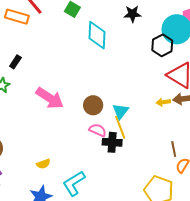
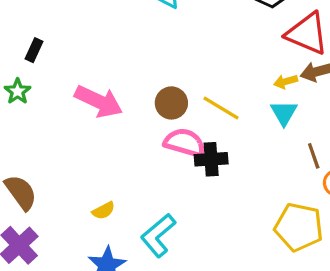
cyan triangle: (121, 111) -> (284, 113), moved
yellow line: (120, 127) -> (221, 108), moved, turned -30
pink semicircle: (98, 130) -> (185, 143), size x1.4

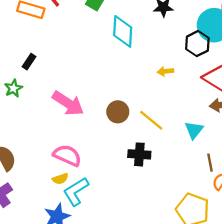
yellow arrow: (286, 81) -> (165, 71), moved
pink semicircle: (185, 143) -> (67, 155), moved
cyan L-shape: (158, 235) -> (76, 191), moved

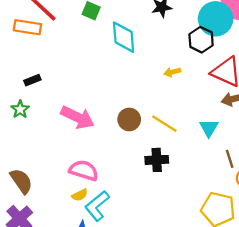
black rectangle: (29, 62) -> (32, 80), turned 42

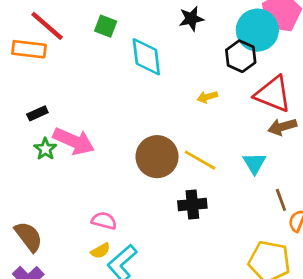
green star: (20, 109) -> (45, 149), moved
pink arrow: (78, 117) -> (74, 141), moved
brown circle: (129, 119) -> (157, 157), size x1.5
pink semicircle: (84, 170) -> (104, 221), size x0.7

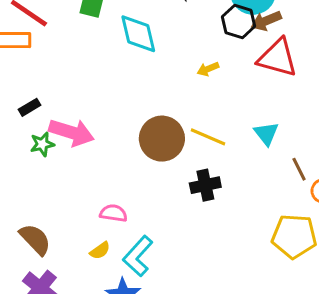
brown arrow: (282, 127) -> (266, 21), moved
green star: (45, 149) -> (42, 144), turned 30
yellow semicircle: (100, 251) -> (100, 251), moved

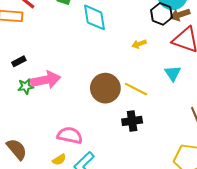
pink arrow: (71, 132) -> (46, 80), turned -32
cyan triangle: (266, 134) -> (173, 73), moved
pink semicircle: (113, 213) -> (70, 135), size x1.4

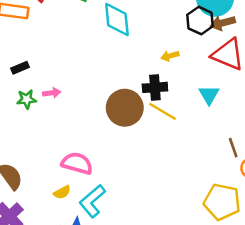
pink arrow: (46, 80) -> (52, 93), size x0.5
black cross: (132, 121) -> (155, 87), moved

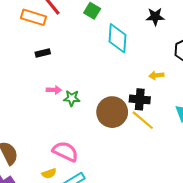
black rectangle: (20, 68) -> (43, 53), moved
green star: (26, 99) -> (72, 98), moved

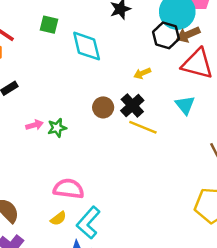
black cross: (140, 99) -> (132, 106), turned -30
brown circle: (112, 112) -> (103, 107), moved, size x0.6

